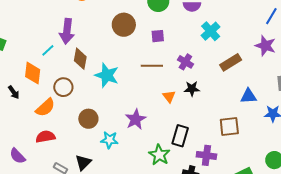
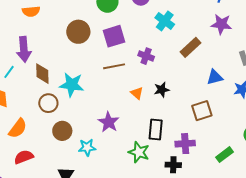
purple square: (158, 36) -> (114, 36), size x1.6
brown circle: (63, 87) -> (48, 103), moved
black star: (192, 89) -> (162, 90), moved

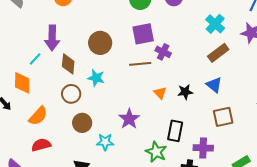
cyan cross: (165, 21) -> (215, 24), moved
brown circle: (78, 32) -> (100, 43), moved
purple cross: (146, 56) -> (163, 52), moved
blue triangle: (215, 77) -> (214, 85), moved, turned 48
cyan star: (72, 85) -> (96, 78), size x0.7

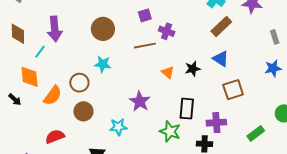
purple square: (143, 34) -> (145, 15), size x0.6
brown diamond: (68, 64) -> (18, 34), moved
orange semicircle: (38, 116) -> (53, 96), moved
brown circle: (82, 123) -> (83, 111), moved

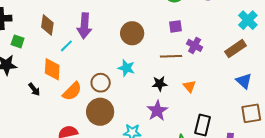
brown rectangle: (221, 26) -> (235, 49), moved
black star: (193, 69) -> (160, 84), moved
brown circle: (83, 111) -> (100, 112), size x1.4

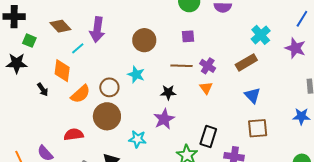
brown diamond: (47, 25) -> (60, 26), turned -55
purple cross: (195, 45) -> (208, 66), moved
orange triangle: (190, 86) -> (206, 88), moved

